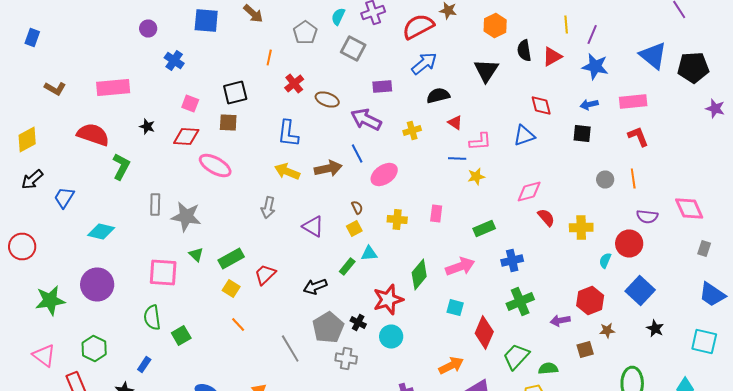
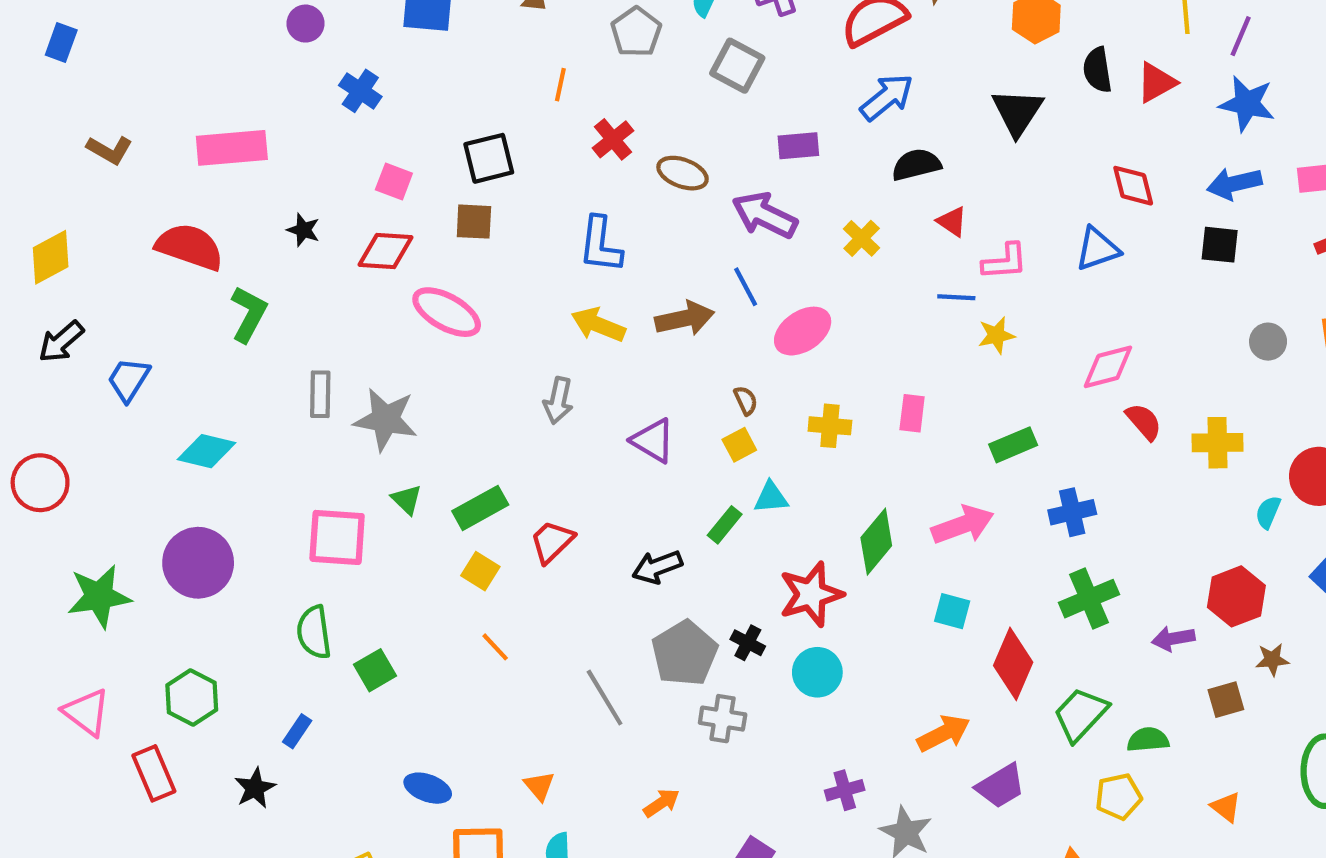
blue arrow: (589, 104) -> (1234, 184), size x1.4
yellow cross: (412, 130) -> (862, 238), turned -30

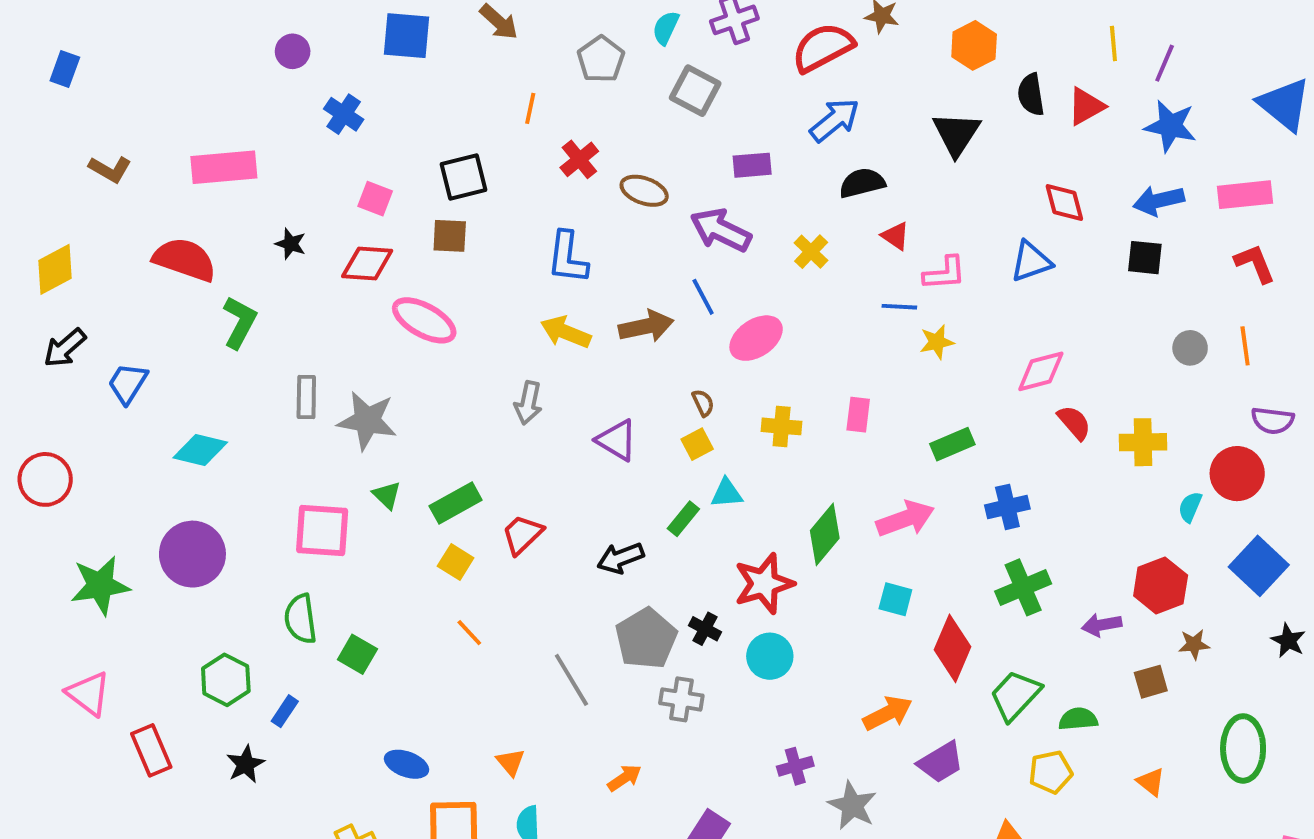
green square: (375, 670) -> (357, 654), turned -30
green hexagon: (192, 698) -> (226, 680), moved

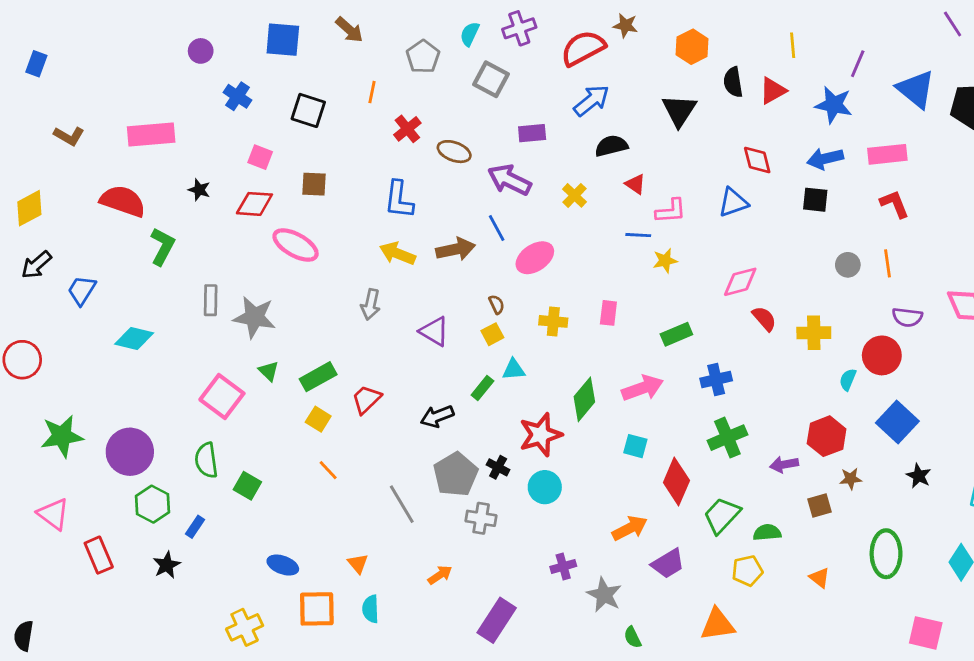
purple line: (1165, 63) -> (858, 64), moved
black square: (463, 177) -> (308, 110), moved, turned 32
pink square: (322, 531) -> (222, 397), turned 33
purple circle: (192, 554) -> (130, 452), moved

